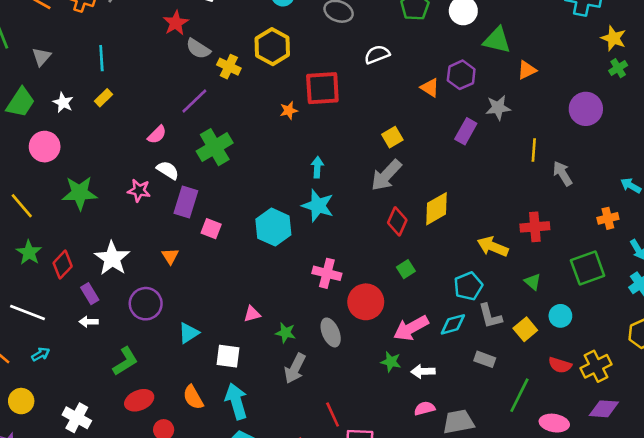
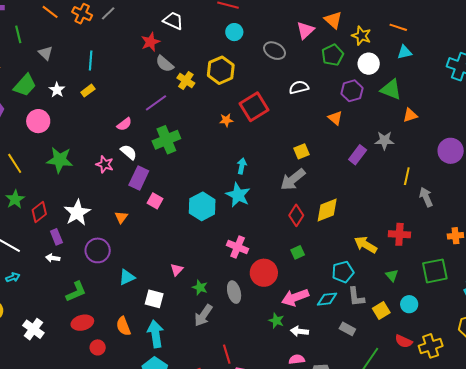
gray triangle: (41, 57) -> (46, 53), turned -35
purple hexagon: (461, 75) -> (352, 91), moved
red square: (322, 88) -> (254, 107), turned -36
pink triangle: (252, 314) -> (177, 270), turned -40

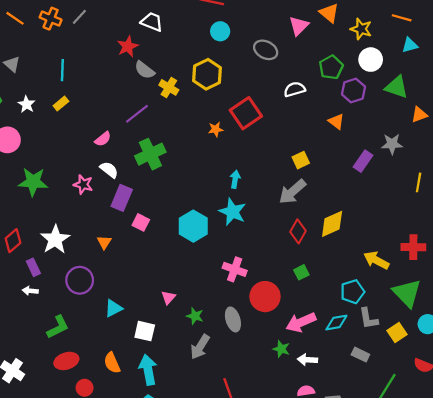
green pentagon: (333, 55) -> (331, 67), moved
green triangle: (392, 275) -> (407, 293), size x2.0

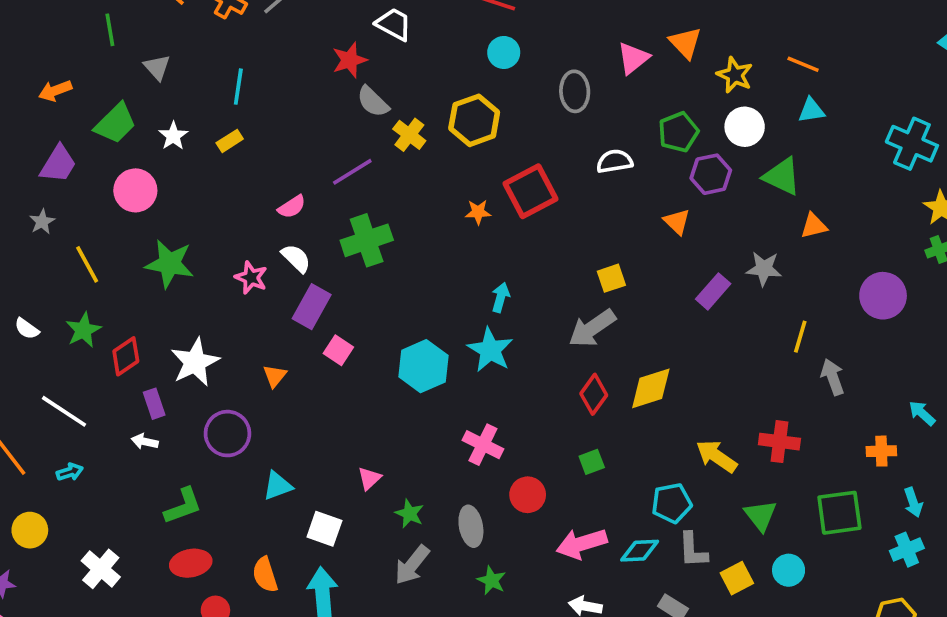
gray ellipse: (266, 50) -> (575, 91), turned 55
green triangle: (407, 293) -> (761, 515), size x0.7
red circle: (265, 297) -> (528, 495), size x0.7
green star: (281, 349) -> (492, 580), moved

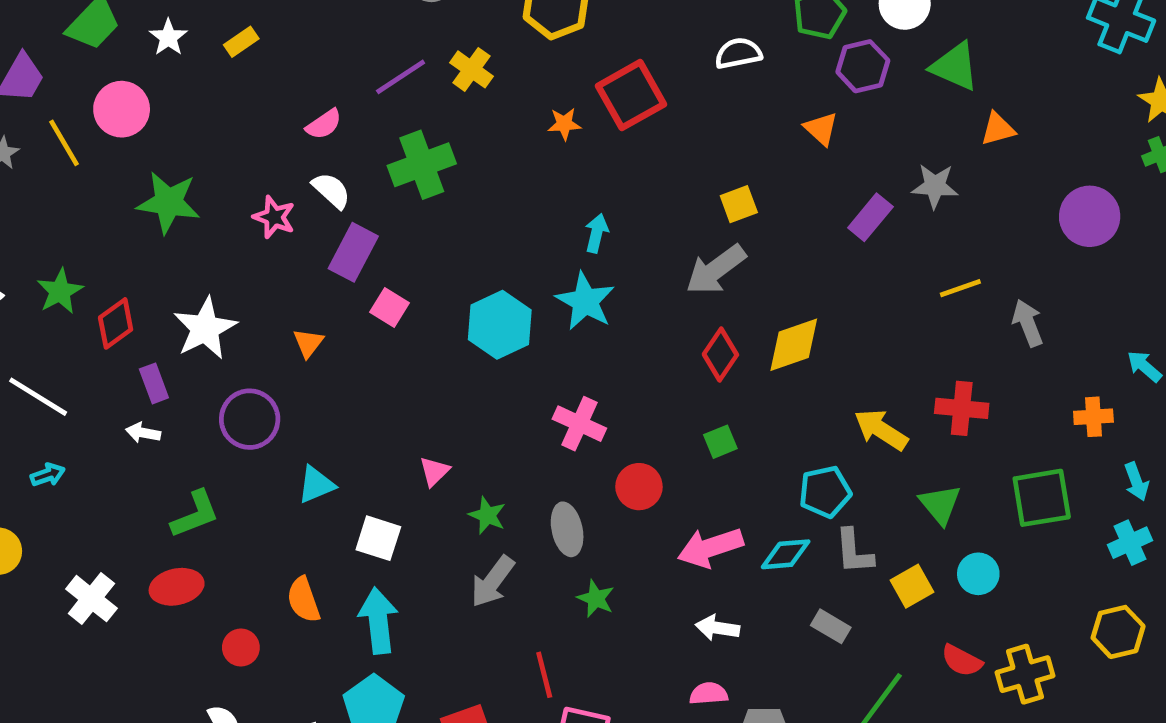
yellow cross: (409, 135) -> (471, 69), moved
yellow line: (87, 264) -> (64, 143), moved
yellow line: (800, 337) -> (960, 288), moved, turned 56
red ellipse: (191, 563) -> (177, 587), moved

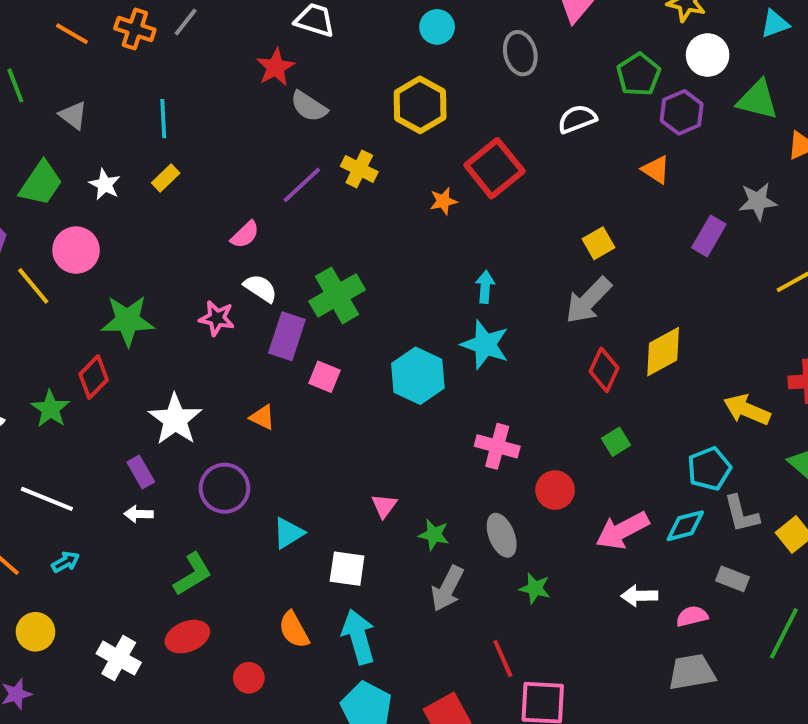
green cross: (422, 165) -> (337, 295), moved
red diamond: (116, 323) -> (94, 377), moved
orange triangle: (308, 343) -> (262, 417), turned -32
pink semicircle: (709, 694) -> (692, 616), moved

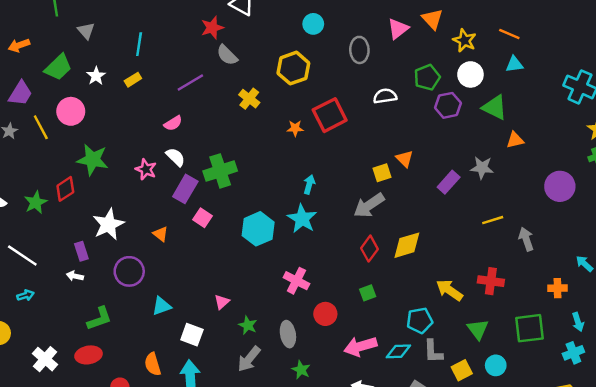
orange triangle: (656, 170) -> (405, 159), moved
purple line: (302, 185) -> (190, 83), moved

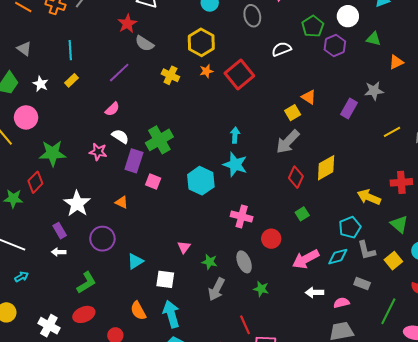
green triangle: (495, 107) -> (374, 39), size x0.7
orange star: (295, 128) -> (206, 71), moved
green star: (36, 202) -> (13, 199), turned -30

